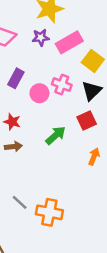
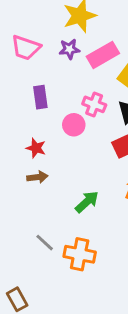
purple rectangle: (16, 78) -> (40, 97), turned -36
pink circle: (39, 93) -> (74, 125), moved
green arrow: (56, 135) -> (87, 202), moved

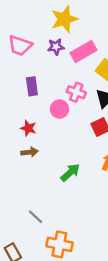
gray line: (45, 243) -> (36, 217), moved
orange cross: (80, 254) -> (59, 244), moved

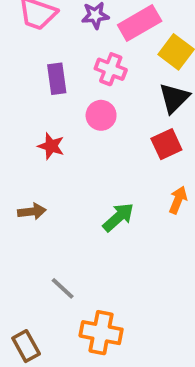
pink cross: (76, 92) -> (111, 69), moved
brown arrow: (30, 152) -> (32, 211), moved

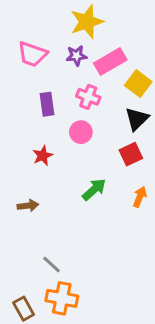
red star: (51, 146) -> (43, 156), turned 30
green arrow: (118, 217) -> (94, 189), moved
orange cross: (101, 333) -> (62, 298), moved

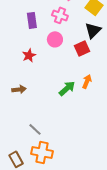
red square: (131, 154) -> (82, 48), moved
green arrow: (94, 189) -> (67, 88), moved
orange arrow: (140, 197) -> (87, 81), moved

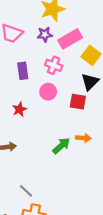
red square: (82, 48) -> (78, 102), turned 35
orange arrow: (87, 81) -> (83, 138), turned 72

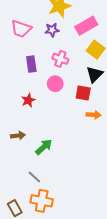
pink rectangle: (70, 39) -> (86, 26), moved
orange arrow: (83, 138) -> (94, 115), moved
green arrow: (61, 146) -> (44, 147), moved

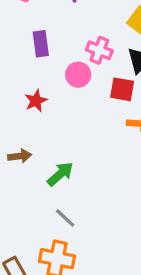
pink cross: (60, 59) -> (99, 50), moved
gray line: (34, 177) -> (65, 218), moved

